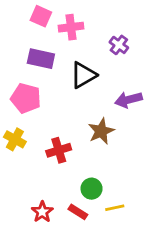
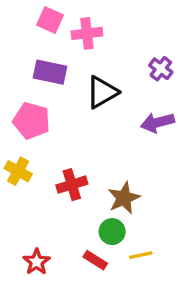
purple cross: (119, 45) -> (161, 69), moved
brown star: (101, 131) -> (124, 198), moved
red star: (42, 212) -> (37, 262), moved

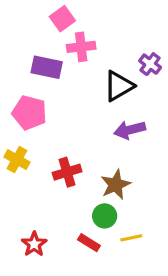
pink square: (50, 20) -> (62, 19), moved, turned 30
pink cross: (87, 33) -> (81, 47), moved
black triangle: (102, 92) -> (119, 86), moved
purple arrow: (157, 122) -> (130, 130), moved

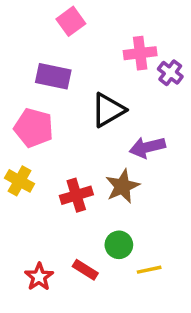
pink cross: (81, 47) -> (140, 53), moved
black triangle: (119, 86) -> (108, 110), moved
brown star: (116, 185) -> (122, 186), moved
red rectangle: (89, 243) -> (85, 270), moved

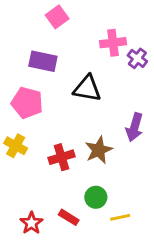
black triangle: (108, 110) -> (87, 88), turned 40
purple arrow: (147, 147) -> (134, 127), moved, turned -60

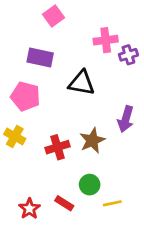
purple cross: (137, 58) -> (128, 55), turned 36

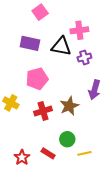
purple cross: (128, 55) -> (84, 58), moved
black triangle: (82, 83) -> (61, 46), moved
pink pentagon: (25, 96) -> (37, 79), moved, turned -30

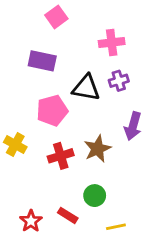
black triangle: (61, 46) -> (86, 88), moved
yellow line: (84, 153) -> (116, 227), moved

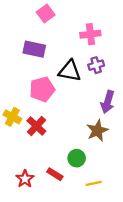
brown star: (97, 149) -> (97, 131), moved
red cross: (61, 156) -> (36, 126), moved, turned -30

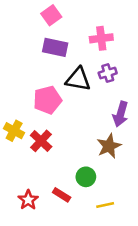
purple rectangle: (34, 49) -> (55, 47), moved

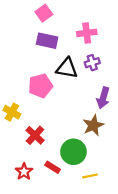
red cross: (41, 141) -> (35, 135), moved
green circle: (86, 177) -> (73, 152), size x1.5

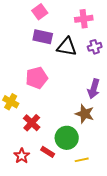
pink cross: (87, 33) -> (84, 19), moved
purple cross: (92, 63) -> (95, 47), moved
black triangle: (67, 68) -> (67, 47), moved
brown star: (93, 125) -> (85, 114), turned -30

